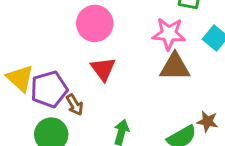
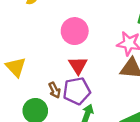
purple pentagon: (49, 89) -> (77, 91), moved

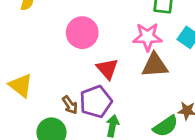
red triangle: (78, 65) -> (107, 69), moved

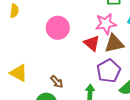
red triangle: (107, 69) -> (92, 43), moved
purple pentagon: (96, 102) -> (109, 71), moved

